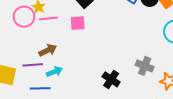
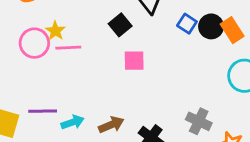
pink square: (78, 23) -> (134, 61), moved
brown arrow: (48, 50) -> (111, 125), moved

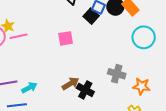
black square: (120, 25) -> (91, 16), moved
brown arrow: (111, 125) -> (70, 84), moved

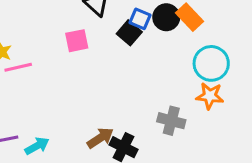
pink square: (66, 38) -> (77, 41), moved
orange star: (141, 86) -> (210, 96), moved

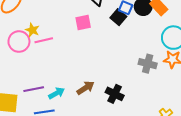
gray cross: (171, 121) -> (148, 64), moved
brown arrow: (100, 138) -> (86, 88), moved

